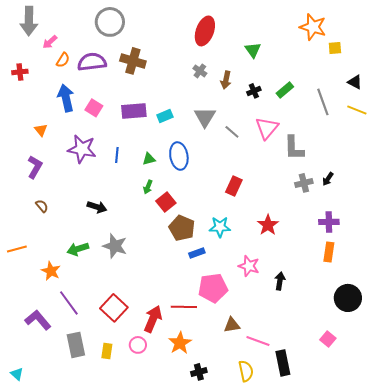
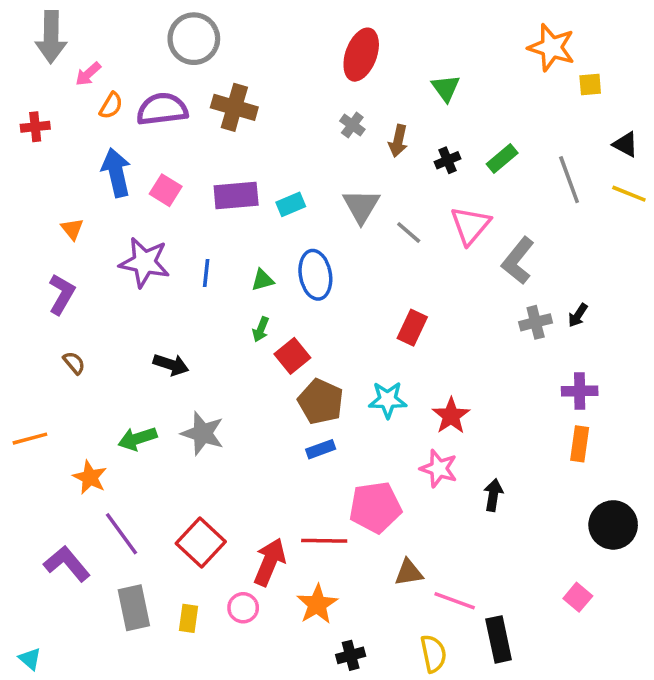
gray L-shape: (294, 148) -> (518, 261), turned 40
red star: (268, 225) -> (451, 416), moved
blue rectangle: (197, 253) -> (321, 449), moved

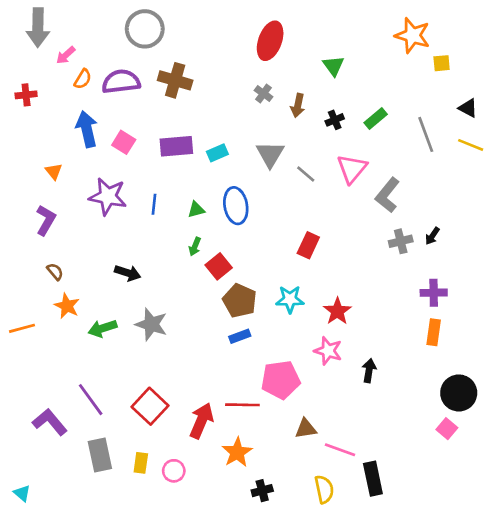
orange star: (90, 477) -> (67, 306), moved
pink square: (578, 597) -> (447, 429), moved
pink circle: (243, 608) -> (174, 471), moved

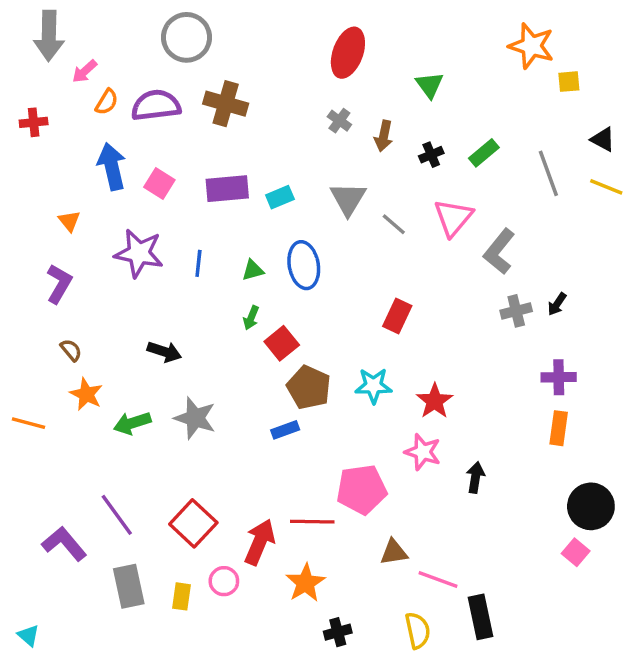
orange line: (22, 328) -> (28, 423), turned 30
blue rectangle: (240, 336) -> (285, 430), moved
pink circle: (174, 471) -> (224, 581), moved

